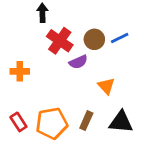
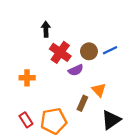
brown rectangle: (86, 121) -> (82, 103), moved
black triangle: (121, 122) -> (111, 120), turned -40

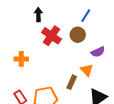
blue line: (110, 50) -> (86, 16), moved, turned -32
purple semicircle: (76, 70) -> (98, 52), moved

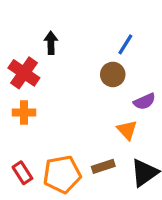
red cross: (51, 36) -> (24, 73), moved
brown rectangle: (72, 82) -> (103, 166), moved, turned 48

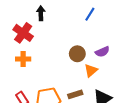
brown circle: (113, 74) -> (77, 54), moved
orange triangle: (127, 130) -> (91, 70), turned 32

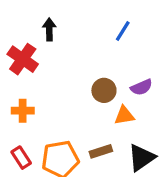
orange cross: (23, 59) -> (23, 111), moved
orange triangle: (91, 70) -> (124, 115), turned 32

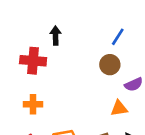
red cross: (23, 59) -> (33, 61), turned -30
brown circle: (104, 90) -> (110, 65), moved

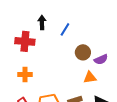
blue line: (118, 37) -> (65, 29), moved
brown circle: (110, 65) -> (83, 52), moved

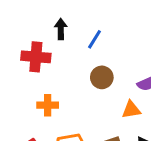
brown circle: (83, 52) -> (102, 77), moved
orange cross: (25, 74) -> (48, 105), moved

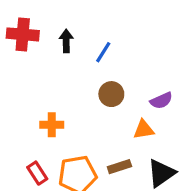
red cross: (36, 57) -> (23, 34), moved

